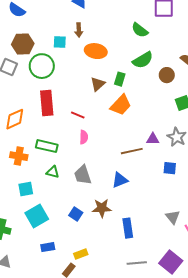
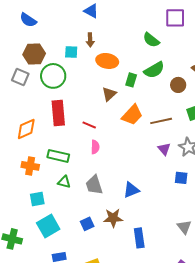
green rectangle: (120, 79) -> (131, 80), moved
purple triangle: (153, 139) -> (164, 149), turned 48
brown line: (132, 151) -> (161, 121), moved
blue square: (76, 214) -> (87, 224), turned 32

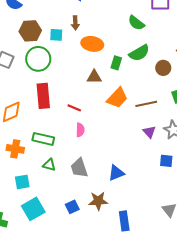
brown hexagon: (34, 54) -> (30, 31), moved
brown triangle: (109, 94) -> (94, 77), turned 42

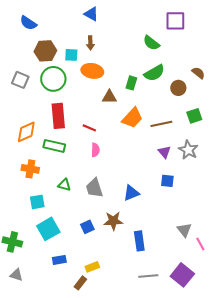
orange ellipse: (92, 44) -> (92, 71), moved
green rectangle: (43, 139) -> (54, 146), moved
blue square: (166, 161) -> (167, 181), moved

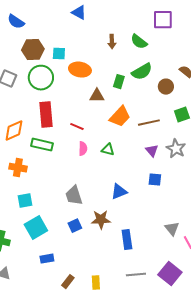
brown arrow: (90, 43) -> (112, 42), moved
green triangle: (64, 185) -> (108, 150), moved
gray trapezoid: (94, 188) -> (74, 196), moved
yellow rectangle: (92, 267) -> (96, 283), moved, turned -72

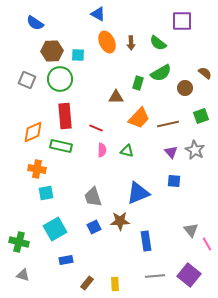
orange ellipse: (80, 70) -> (107, 42), moved, turned 55
blue triangle: (119, 192) -> (138, 193), size x1.4
cyan square: (25, 201) -> (46, 193), moved

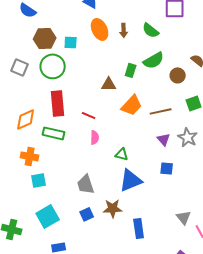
green triangle: (127, 151) -> (122, 154), moved

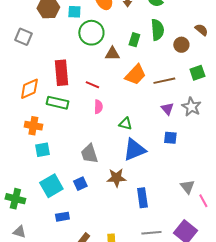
green semicircle: (154, 60) -> (157, 30), turned -65
green circle: (53, 66) -> (91, 33), moved
blue square: (87, 214) -> (80, 184), moved

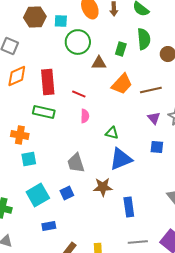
orange diamond: (29, 89) -> (17, 76), moved

